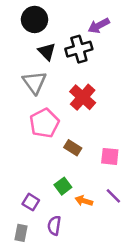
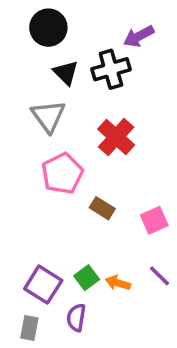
pink square: (110, 156) -> (154, 220), turned -30
green square: (63, 186) -> (87, 278), moved
purple square: (31, 202) -> (43, 285), size x1.5

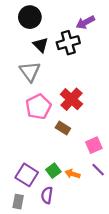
red cross: (116, 137) -> (71, 99), moved
pink square: (154, 220) -> (94, 145), moved

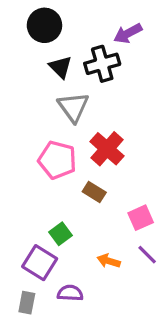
gray triangle: (30, 71) -> (73, 107), moved
pink pentagon: (38, 107) -> (57, 160), turned -30
green square: (53, 171) -> (61, 234), moved
purple semicircle: (47, 195) -> (70, 293), turned 84

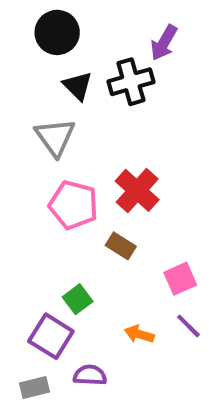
purple arrow: (128, 33) -> (164, 43), turned -32
gray triangle: (73, 107) -> (55, 137), moved
gray rectangle: (27, 303) -> (35, 387), turned 65

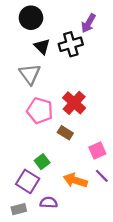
orange arrow: (139, 334) -> (75, 180), size x1.5

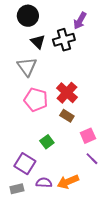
brown rectangle: (65, 133) -> (67, 116), moved
green square: (42, 162) -> (47, 142), moved
orange arrow: (75, 180) -> (68, 182), moved, turned -40

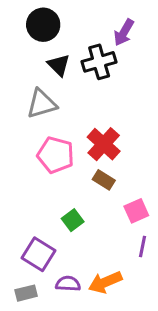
gray triangle: (27, 67) -> (42, 104), turned 50
purple line: (92, 159) -> (142, 247), turned 56

